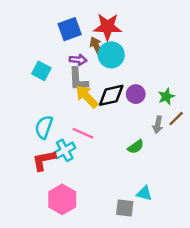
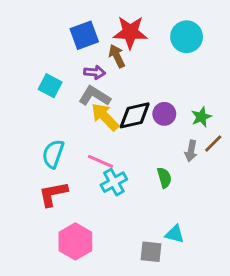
cyan circle: (111, 55) -> (187, 37), moved
gray L-shape: (78, 79) -> (95, 96), turned 125
green semicircle: (136, 147) -> (164, 178), turned -70
cyan cross: (65, 150) -> (114, 182), moved

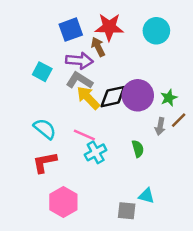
purple arrow: (95, 72) -> (79, 61), size x1.5
purple circle: (164, 114) -> (138, 95), size x1.6
cyan semicircle: (53, 154) -> (45, 129), turned 110

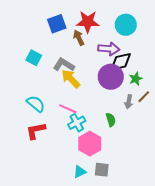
purple arrow: (79, 61) -> (109, 49), moved
black diamond: (113, 97) -> (121, 62), moved
cyan triangle: (146, 196) -> (80, 172), moved, turned -40
pink hexagon: (63, 202) -> (90, 144), moved

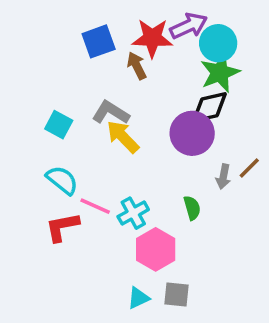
purple arrow: (109, 49) -> (189, 26), moved, turned -30
cyan square: (34, 58) -> (59, 125), moved
green star: (136, 79) -> (220, 73), moved, size x1.6
pink line: (68, 109) -> (95, 206), moved

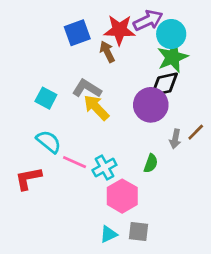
green semicircle: (192, 208) -> (151, 163), turned 36
red L-shape: (62, 227) -> (28, 178), moved

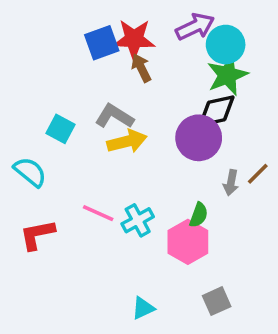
red star: (119, 30) -> (134, 39), moved
yellow arrow: (96, 108) -> (127, 141), turned 120
cyan semicircle: (49, 142) -> (30, 172), moved
pink hexagon: (122, 196) -> (188, 242), moved
gray square: (139, 231) -> (217, 301), moved, turned -30

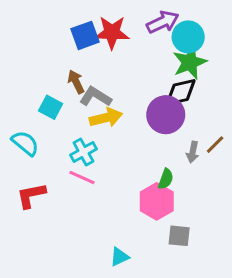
brown arrow: (141, 68) -> (76, 82), moved
cyan cross: (138, 220) -> (83, 152), moved
gray square: (217, 301) -> (179, 236), moved, turned 30

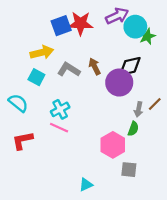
green star: (190, 62) -> (147, 36), moved, size x0.7
brown arrow: (76, 82) -> (95, 66), moved
yellow arrow: (106, 118) -> (42, 52), moved
green semicircle: (166, 179) -> (133, 129), moved

